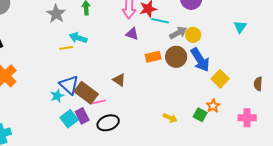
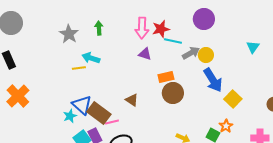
brown circle: (176, 57) -> (173, 93), moved

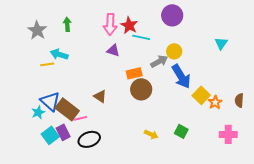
red star: (161, 29) -> (129, 25), turned -30
gray arrow: (191, 53) -> (159, 61), moved
orange star: (226, 126) -> (215, 102), moved

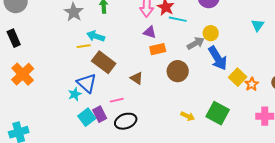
orange rectangle: (134, 73) -> (158, 49), moved
brown rectangle: (67, 109) -> (104, 62), moved
green square: (181, 131) -> (218, 113), size x1.6

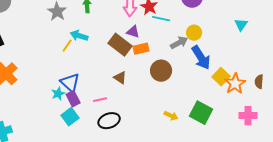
yellow line: (84, 46) -> (67, 46), turned -48
brown rectangle: (104, 62) -> (120, 45), moved
orange star: (252, 84) -> (235, 84), size x1.5
purple rectangle: (100, 114) -> (73, 99), moved

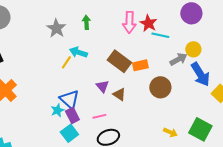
purple triangle: (133, 32) -> (102, 86), moved, turned 32

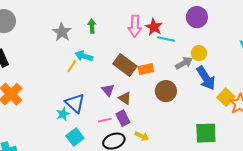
purple rectangle: (72, 115) -> (123, 118), moved
green square: (200, 129) -> (206, 133), turned -30
yellow arrow: (170, 132) -> (142, 136), moved

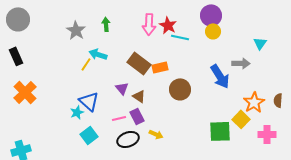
yellow circle: (199, 53) -> (213, 31), moved
gray arrow: (184, 63) -> (241, 63), moved, turned 30
yellow square: (226, 97) -> (241, 119), moved

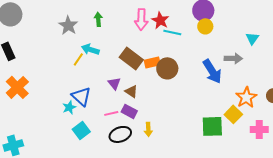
brown circle: (180, 89) -> (167, 68), moved
purple rectangle: (137, 116) -> (129, 111), turned -35
yellow arrow: (156, 134) -> (148, 129), turned 64

